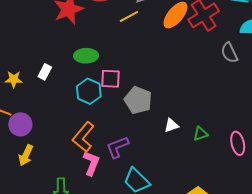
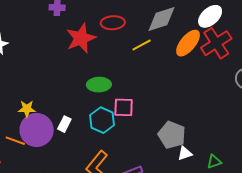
white rectangle: (45, 72) -> (64, 124), moved
gray pentagon: (138, 100) -> (172, 135), moved
purple circle: (20, 124) -> (37, 130), moved, size x1.4

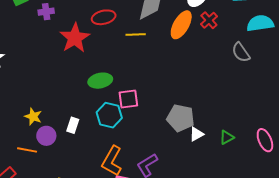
red cross: (216, 43) -> (209, 20), size x0.6
yellow line: (142, 45) -> (136, 34), turned 36
yellow star: (27, 109) -> (33, 116), turned 30
purple circle: (37, 130) -> (46, 136), size x0.6

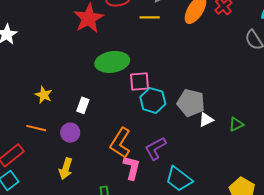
green ellipse: (100, 81) -> (112, 62), size x1.4
cyan hexagon: (109, 115) -> (153, 100), moved
purple circle: (46, 136) -> (70, 133), moved

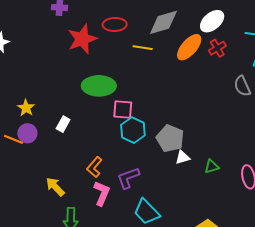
purple circle: (70, 133) -> (27, 133), moved
orange L-shape: (120, 143) -> (94, 167), size x0.7
yellow arrow: (66, 169) -> (55, 187), moved, turned 110

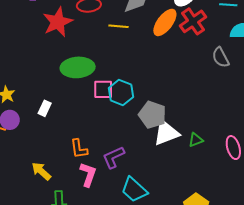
red cross: (217, 48) -> (193, 21), size x1.5
cyan hexagon: (133, 130) -> (121, 93), moved
white triangle: (183, 157) -> (166, 133), size x1.8
orange L-shape: (94, 167) -> (79, 149), turned -45

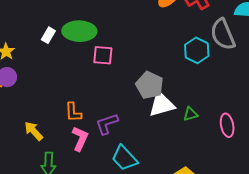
gray semicircle: (221, 57) -> (223, 34), size x1.5
cyan hexagon: (121, 93) -> (197, 50), moved
white rectangle: (45, 108) -> (48, 35), moved

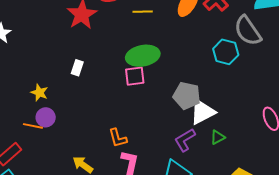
green ellipse: (79, 31) -> (143, 56), moved
green triangle: (190, 114) -> (218, 137), moved
purple L-shape: (107, 124) -> (185, 140), moved

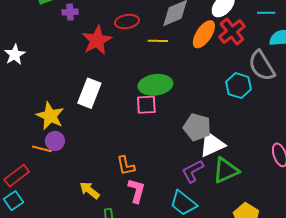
white rectangle: (77, 68) -> (89, 93), size x1.8
yellow star: (39, 93) -> (50, 116), size x1.6
green triangle: (218, 137) -> (226, 170), size x1.8

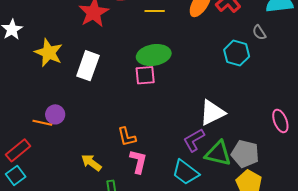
gray semicircle: (262, 66) -> (259, 32), size x0.5
yellow star: (50, 116) -> (49, 53), moved
gray pentagon: (197, 127) -> (245, 154), moved
green triangle: (226, 170) -> (218, 153), moved, turned 40

